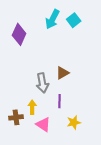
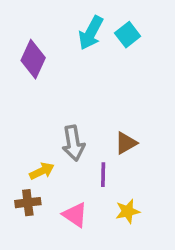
brown triangle: (63, 73) -> (126, 143), moved
yellow arrow: (32, 107) -> (42, 171), moved, turned 64

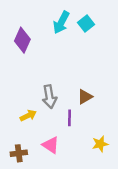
brown cross: (28, 203) -> (19, 153), moved
yellow star: (128, 211) -> (100, 144), moved

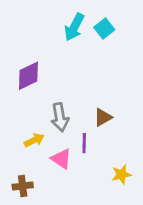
purple diamond: (22, 40) -> (28, 76), moved, turned 40
pink triangle: (51, 145) -> (61, 159), moved

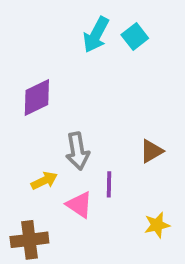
brown triangle: (103, 117) -> (151, 151), moved
brown cross: (23, 186) -> (29, 240), size x1.4

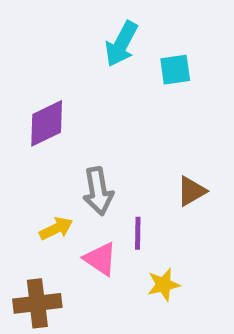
cyan square: (135, 37) -> (175, 70), moved, turned 30
yellow star: (157, 225) -> (163, 285), moved

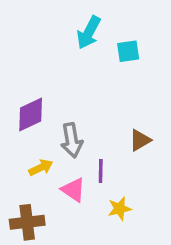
purple diamond: (47, 123) -> (31, 115), moved

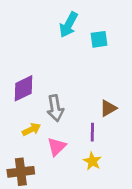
purple line: (101, 171) -> (92, 132), moved
pink triangle: (73, 190) -> (57, 147), turned 42
yellow star: (120, 209) -> (92, 161), turned -30

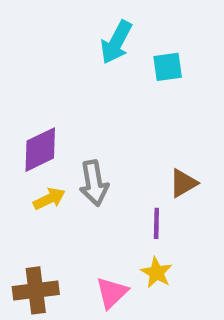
yellow arrow: (31, 129) -> (49, 199), moved
pink triangle: (57, 147) -> (112, 293), moved

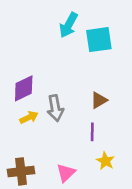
cyan square: (168, 67) -> (99, 40), size x1.5
brown triangle: (183, 183) -> (99, 100), moved
yellow star: (156, 273) -> (105, 161), moved

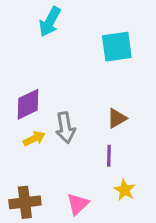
cyan arrow: (69, 25) -> (50, 22), moved

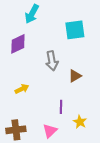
purple diamond: (28, 104) -> (18, 44), moved
gray arrow: (65, 128) -> (52, 61), moved
purple line: (109, 156) -> (61, 107), moved

